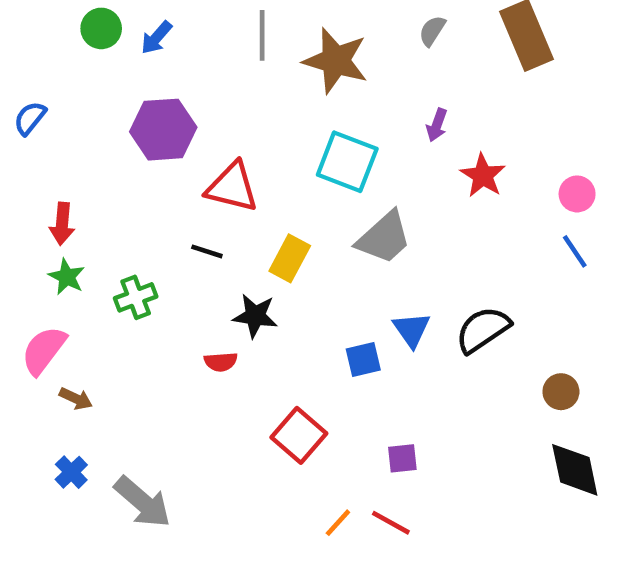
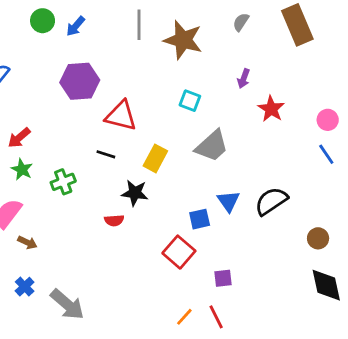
cyan square: (347, 162) -> (190, 101), size x0.6
red arrow: (62, 224) -> (19, 138), turned 45
red square: (299, 435) -> (179, 252), moved
red line: (391, 523) -> (216, 317), turned 35

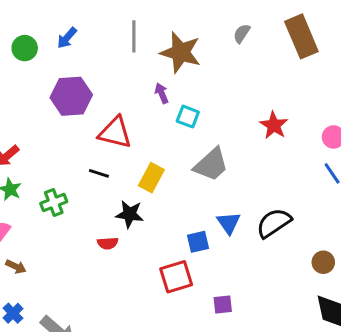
green circle: (43, 21) -> (25, 48), moved
purple arrow: (244, 79) -> (162, 93), moved, turned 138
red square: (179, 252) -> (176, 277), turned 32

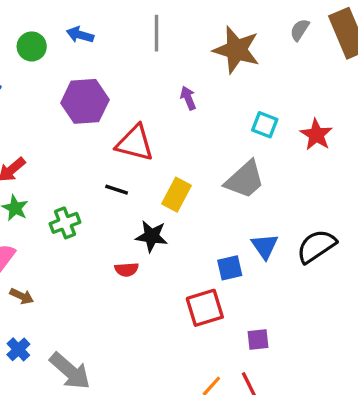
gray semicircle: (242, 34) -> (300, 30), moved
blue arrow: (67, 38) -> (80, 35), turned 65
brown star: (181, 52) -> (236, 50), moved
cyan square: (188, 117) -> (265, 125), moved

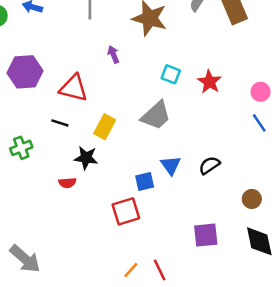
purple hexagon: (85, 101) -> (25, 72), moved
black semicircle: (316, 246) -> (209, 165), size x0.7
purple square: (258, 339) -> (206, 235), moved, size x1.5

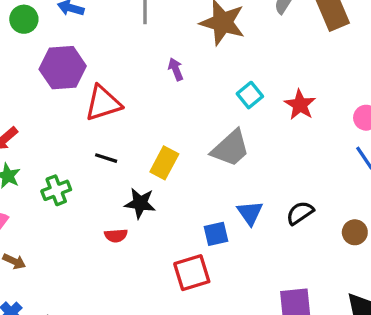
purple hexagon: (25, 72) -> (63, 68), moved
cyan square: (171, 74) -> (250, 95), turned 30
red triangle: (74, 88) -> (103, 103), moved, turned -32
brown circle: (252, 199) -> (355, 232), moved

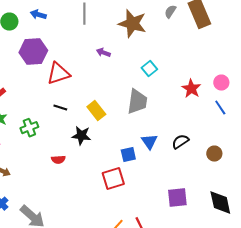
purple arrow: (176, 69) -> (103, 53), turned -48
red star: (300, 105) -> (191, 89), moved
gray trapezoid: (231, 148) -> (137, 102), turned -40
yellow rectangle: (164, 163) -> (96, 111), turned -66
red semicircle: (116, 236) -> (58, 160), moved

